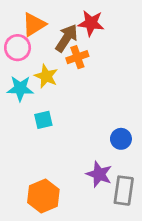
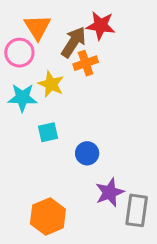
orange triangle: (34, 25) -> (37, 27), turned -30
blue circle: (121, 139) -> (87, 153), moved
purple star: (99, 174) -> (110, 192), turned 30

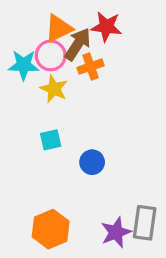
orange triangle: (37, 27) -> (59, 28), moved, turned 36
pink circle: (19, 53) -> (51, 55), moved
cyan star: (22, 98) -> (24, 65), moved
purple star: (110, 192) -> (116, 232), moved

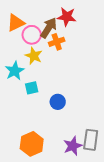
orange triangle: (59, 28) -> (16, 23), moved
cyan star: (24, 65) -> (15, 71), moved, turned -30

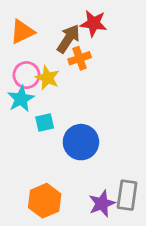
pink circle: (32, 35) -> (26, 75), moved
blue circle: (58, 102) -> (81, 142), size x1.6

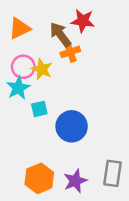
brown arrow: (68, 39) -> (60, 35), turned -70
purple star: (102, 204) -> (75, 181), moved

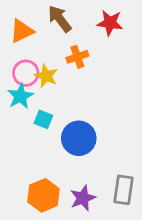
red star: (83, 21) -> (110, 23), moved
brown arrow: (60, 35) -> (60, 19), moved
cyan square: (39, 109) -> (43, 119), turned 35

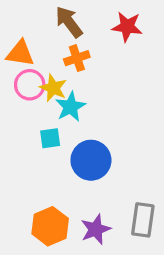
orange triangle: (22, 31) -> (20, 53), moved, turned 35
orange cross: (77, 57) -> (77, 58), moved
cyan star: (20, 96) -> (71, 107), moved
cyan square: (43, 119) -> (50, 138), turned -30

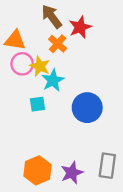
red star: (127, 27) -> (80, 27), moved, turned -30
orange cross: (77, 58) -> (58, 44), turned -30
blue circle: (91, 160) -> (87, 108), moved

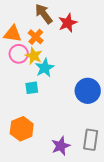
orange cross: (58, 44) -> (36, 37), moved
blue circle: (87, 108) -> (88, 91), moved
orange hexagon: (37, 170) -> (22, 129), moved

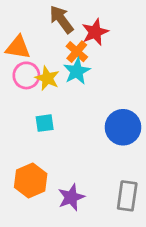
orange cross: (36, 37) -> (77, 52), moved
cyan star: (45, 68) -> (77, 71), moved
purple star: (61, 146) -> (71, 197), moved

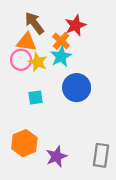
brown arrow: (61, 19) -> (34, 23), moved
orange triangle: (18, 47) -> (27, 42), moved
blue circle: (123, 127) -> (77, 88), moved

